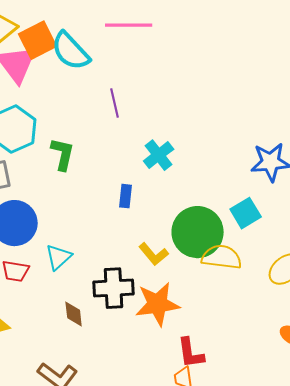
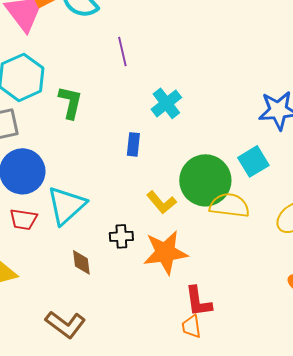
cyan triangle: (59, 257) -> (66, 205), size x1.5
black cross: (114, 288) -> (121, 236), size x0.6

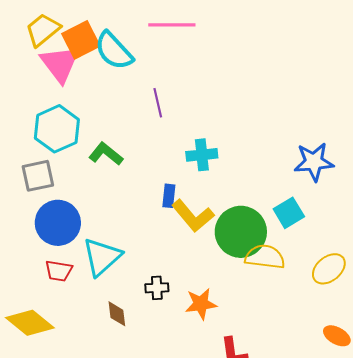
green L-shape: (70, 102) -> (106, 154), turned -64
cyan cross: (166, 103) -> (202, 155), turned 32
yellow L-shape: (161, 202) -> (193, 216), moved, size x1.4
orange star: (165, 252) -> (201, 304), size x0.7

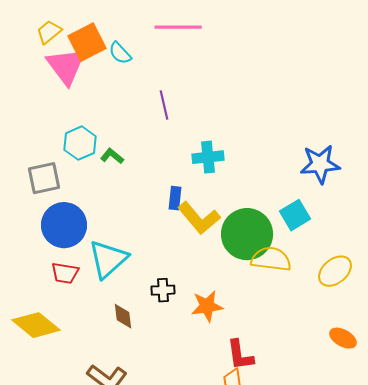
yellow trapezoid: (43, 30) -> (49, 32), size x0.7
cyan semicircle: (114, 51) -> (120, 53), size x0.6
cyan hexagon: (57, 129) -> (80, 143), moved, size x0.7
green L-shape: (106, 154) -> (112, 156), size x0.7

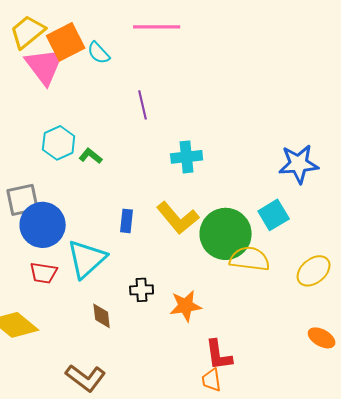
yellow trapezoid: (49, 32) -> (28, 32), size x1.4
gray square: (44, 178) -> (23, 200), moved
blue rectangle: (175, 198) -> (127, 221), moved

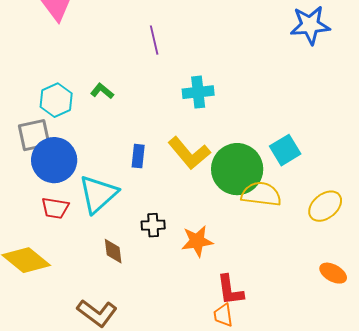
cyan hexagon: (59, 143) -> (56, 100), moved
blue star: (299, 164) -> (310, 25), moved

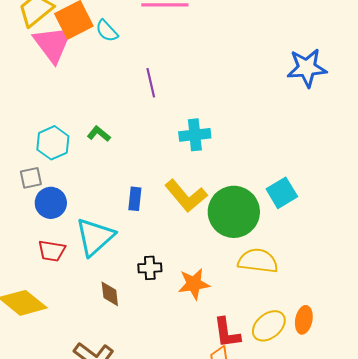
gray square: (34, 135) -> (31, 178), size x0.7
blue circle: (54, 160) -> (51, 203), size x0.7
yellow semicircle: (261, 194) -> (258, 261), moved
yellow ellipse: (325, 206) -> (269, 326), moved
orange ellipse: (333, 273) -> (304, 320), moved, turned 72

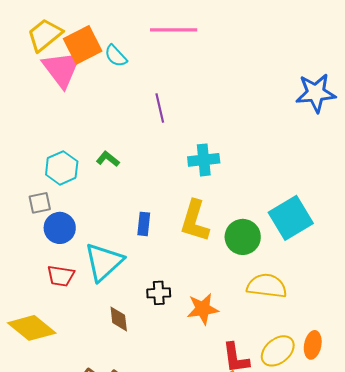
cyan square: (282, 193) -> (291, 218), size x1.4
yellow L-shape: (186, 196) -> (195, 221), turned 57
green circle: (234, 212) -> (243, 237), size x0.7

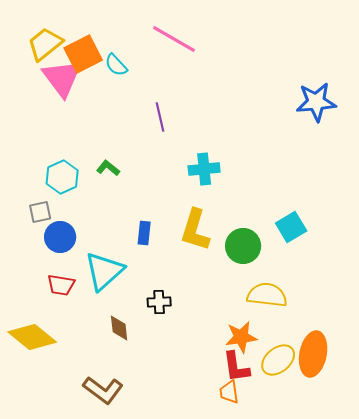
pink line: (174, 30) -> (174, 39), turned 30
cyan square: (291, 218) -> (291, 227), size x0.7
orange star: (203, 309) -> (241, 337), moved
orange ellipse: (313, 345) -> (313, 354), size x1.6

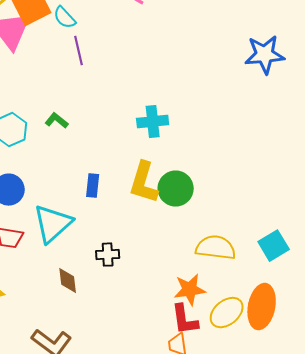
purple line: (160, 117) -> (79, 51), moved
cyan square: (291, 227) -> (274, 246), moved
green circle: (243, 246) -> (176, 189), moved

